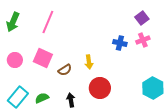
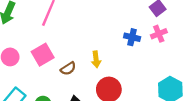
pink square: (43, 58) -> (43, 55), turned 36

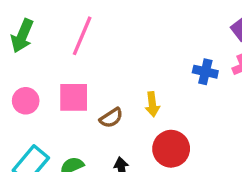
pink square: (43, 55) -> (74, 97), turned 30

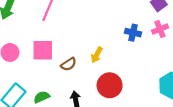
yellow arrow: (152, 104) -> (97, 55), turned 35

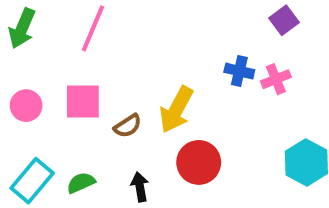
pink cross: (160, 29) -> (276, 79), moved
yellow arrow: (97, 55) -> (176, 110), size x1.6

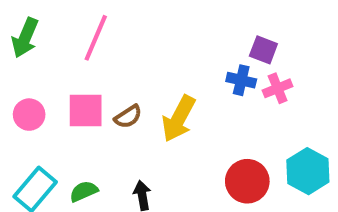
purple square: (284, 20) -> (263, 50), moved, turned -32
brown semicircle: (128, 126) -> (128, 117), moved
red circle: (199, 162) -> (247, 181), moved

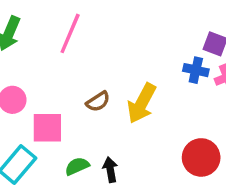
pink square: (86, 111) -> (47, 128), moved
green semicircle: (84, 191) -> (77, 166), moved

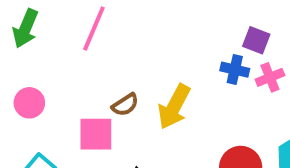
pink square: (47, 128) -> (96, 134), moved

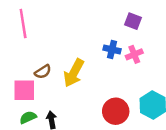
pink line: (94, 28) -> (23, 24), turned -32
purple square: (256, 40) -> (133, 21), moved

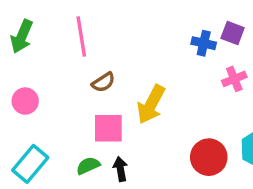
blue cross: (112, 49) -> (204, 43), moved
brown semicircle: (43, 72) -> (103, 82), moved
pink square: (24, 90) -> (108, 128), moved

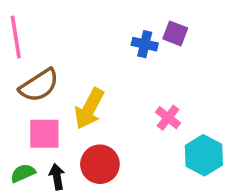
pink cross: (234, 79) -> (168, 118), moved, turned -30
brown semicircle: (103, 82) -> (39, 85), size x1.6
red circle: (209, 157) -> (100, 164), moved

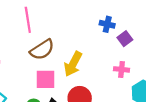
purple square: (175, 33) -> (125, 39), moved, turned 32
pink cross: (168, 118) -> (122, 69), turned -32

